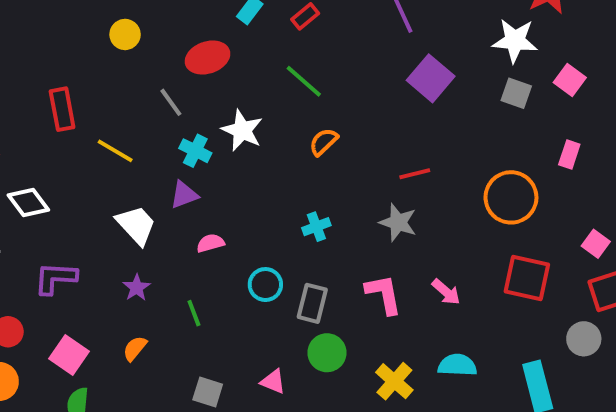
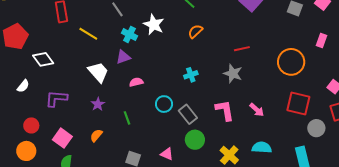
gray rectangle: (312, 303) -> (188, 114), turned -54
gray circle: (584, 339) -> (316, 128), moved

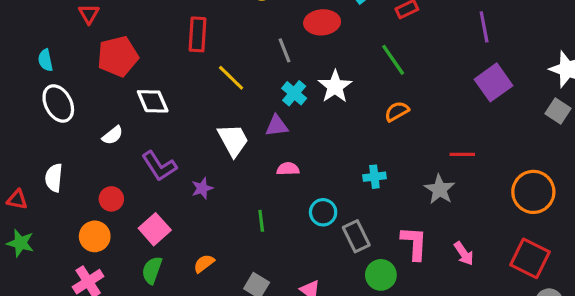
purple L-shape: (56, 98) -> (159, 166), turned -140
purple star: (98, 104) -> (202, 188), moved
orange semicircle: (96, 135) -> (204, 263), moved
green circle: (195, 140) -> (381, 275), moved

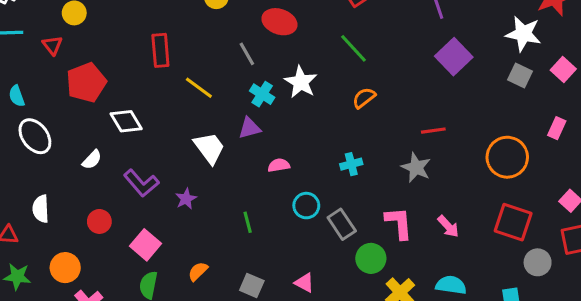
red ellipse: (322, 22) -> (279, 22), turned 32
pink semicircle: (288, 169) -> (279, 165), moved
orange circle: (95, 236) -> (65, 268), moved

